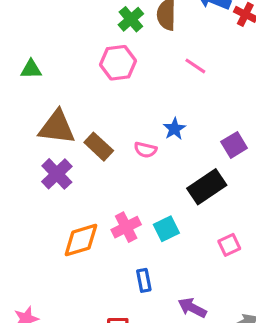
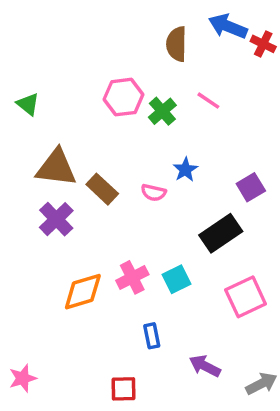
green cross: (131, 19) -> (162, 111), moved
green triangle: (31, 69) -> (28, 104), turned 40
pink square: (229, 245) -> (246, 297), size x1.6

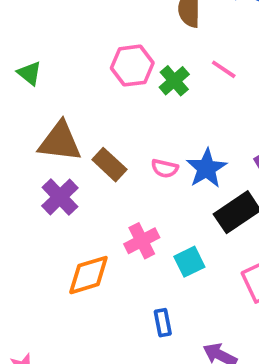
blue star: (185, 170) -> (207, 168), moved, size x1.5
pink cross: (132, 277) -> (142, 241), moved

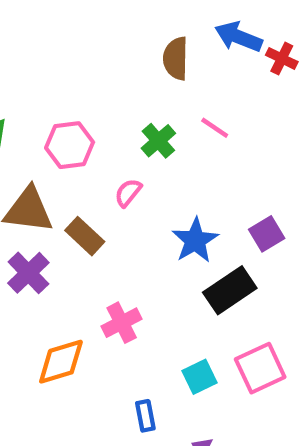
pink hexagon: (132, 66) -> (70, 145), moved
pink semicircle: (165, 168) -> (128, 193), moved, turned 116
cyan square: (189, 262) -> (200, 377), moved

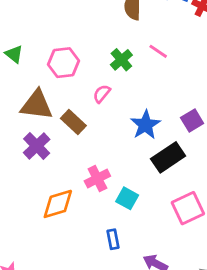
cyan square: (200, 377) -> (127, 198), moved, turned -35

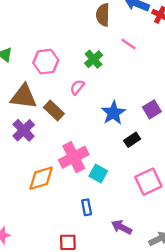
pink line: (158, 51) -> (129, 44), moved
black rectangle: (168, 157) -> (132, 140), size x0.6
pink cross: (97, 178) -> (74, 157), size x1.4

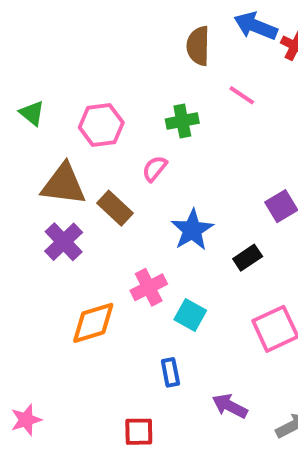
green cross: (94, 59) -> (182, 121), turned 30
blue star: (113, 113) -> (192, 230), moved
pink cross: (74, 157) -> (149, 287), size x0.7

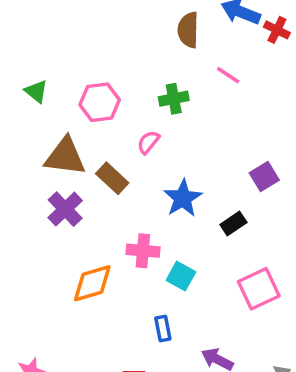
pink cross: (149, 287) -> (143, 251), turned 32

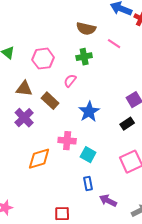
brown semicircle: (188, 30) -> (86, 29), moved, turned -78
brown triangle: (65, 157) -> (24, 89), size x0.7
black rectangle: (233, 224) -> (127, 124), moved
blue rectangle: (163, 328) -> (88, 184), moved

